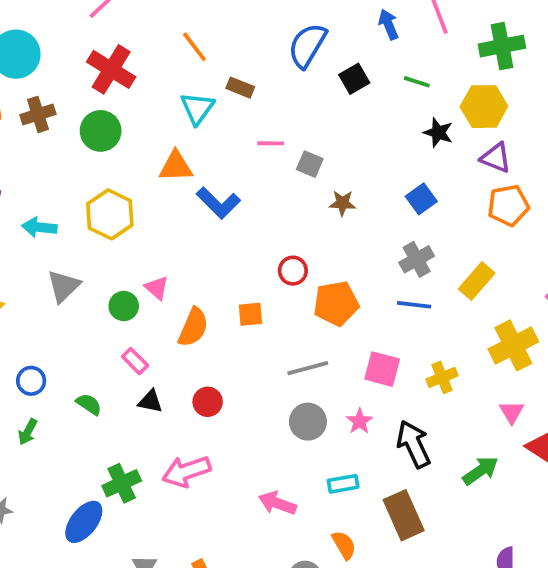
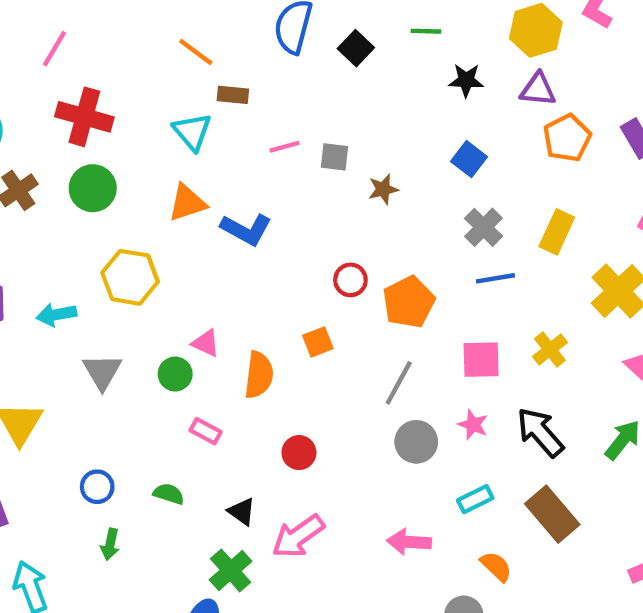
orange line: (194, 47) -> (196, 52), moved
yellow hexagon: (484, 107) -> (536, 30), moved
gray line: (308, 368) -> (399, 383), turned -30
black triangle: (150, 401) -> (242, 512), moved, turned 40

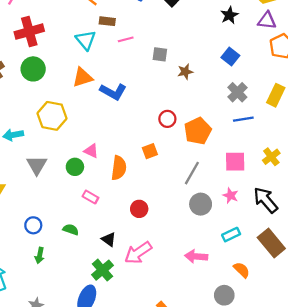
black star: (466, 80) -> (229, 15), turned -30
red cross: (84, 117) -> (29, 32), turned -32
pink line: (285, 147) -> (126, 39), moved

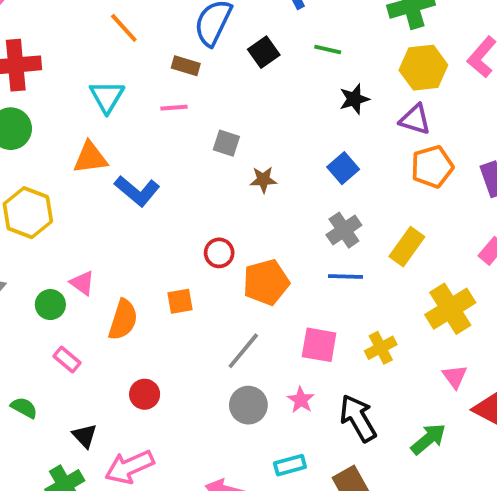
brown rectangle: (107, 21) -> (186, 66), moved

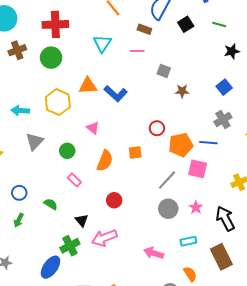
orange triangle: (90, 158) -> (88, 86), moved
blue line: (346, 276) -> (208, 143), moved
pink triangle: (82, 283) -> (93, 128), moved
pink square: (319, 345) -> (198, 169), moved

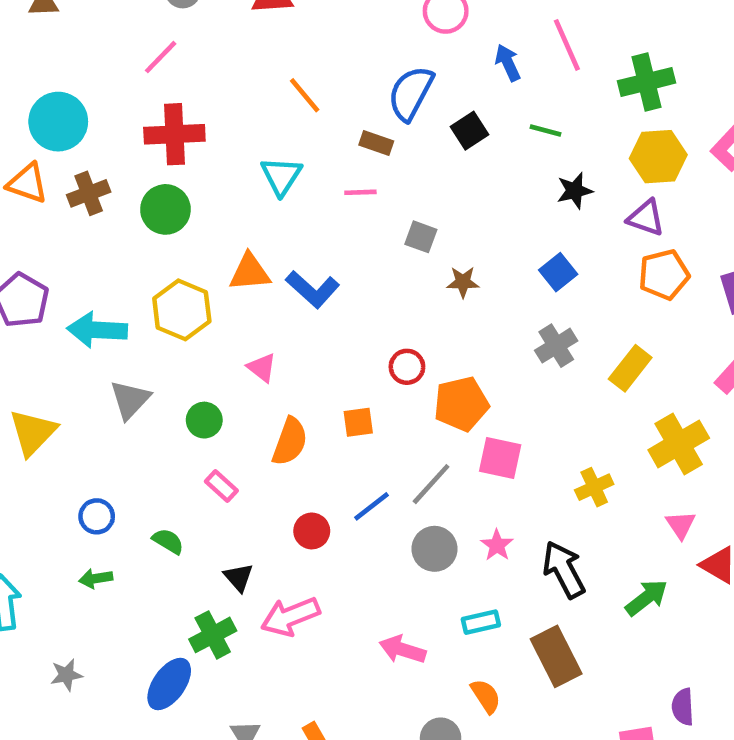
cyan arrow: (20, 111) -> (97, 330), size x1.4
blue line: (208, 143) -> (371, 506), moved, turned -42
green arrow: (19, 220) -> (96, 578), turned 56

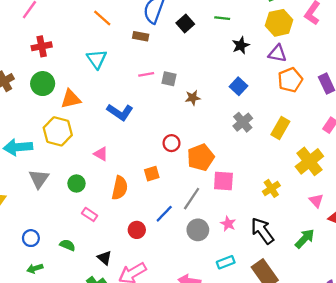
red cross: (174, 134) -> (42, 46), size x0.7
pink line: (360, 192) -> (146, 74), moved
orange triangle: (250, 272) -> (71, 99), moved

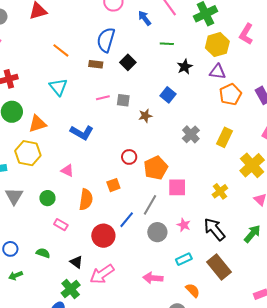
black square: (185, 24) -> (128, 62), moved
blue square: (238, 86) -> (168, 95), moved
red circle: (137, 230) -> (103, 236), size x1.5

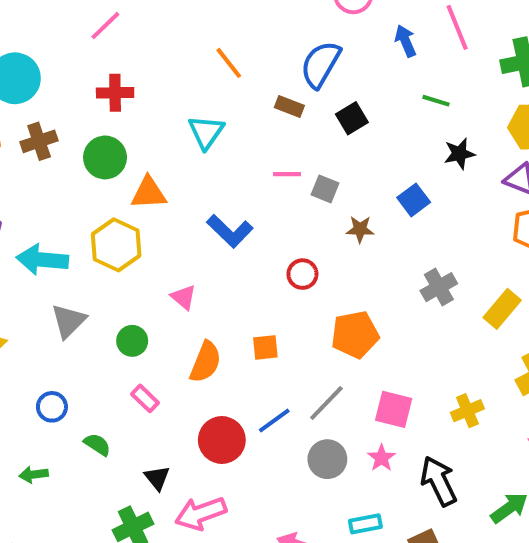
red circle: (129, 157) -> (302, 274), moved
pink square: (177, 187) -> (394, 409), moved
blue circle: (10, 249) -> (52, 407), moved

